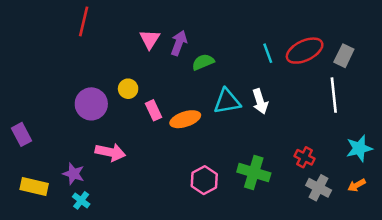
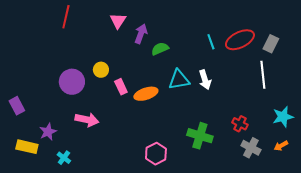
pink triangle: (150, 39) -> (118, 21), moved
purple star: (73, 174) -> (48, 132), moved, turned 30
pink hexagon: (204, 180) -> (156, 154), moved

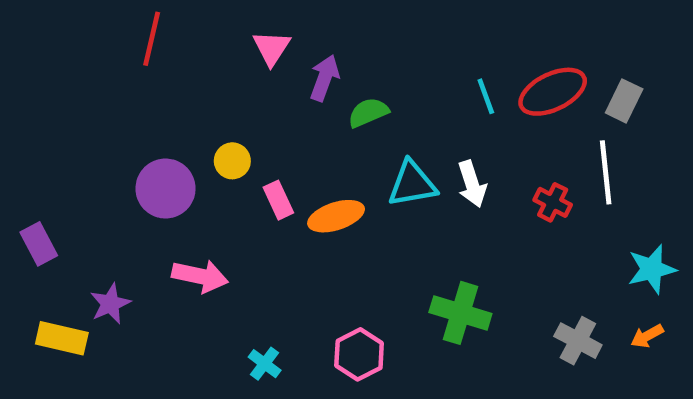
red cross: (240, 124) -> (553, 202), moved
cyan cross: (64, 158) -> (265, 364), moved

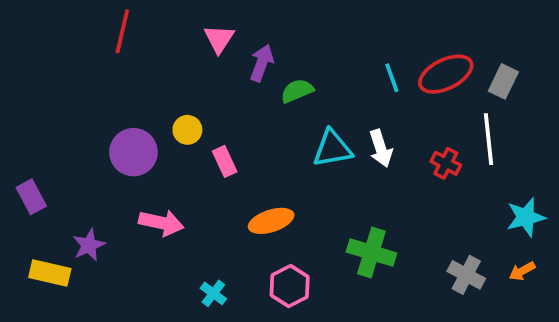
orange ellipse: (336, 216) -> (271, 221), moved

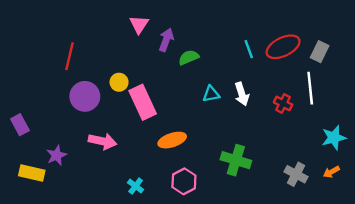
red line: (122, 31) -> (69, 56), moved
cyan triangle: (332, 148) -> (211, 94), size x0.7
pink rectangle: (225, 161) -> (143, 102), size x1.8

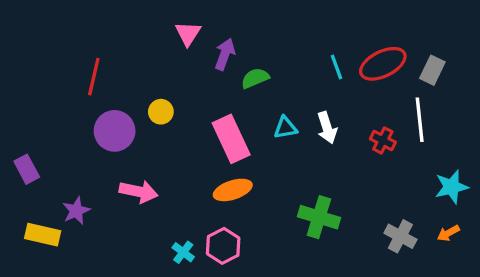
pink rectangle: (143, 102) -> (231, 139), moved
pink hexagon: (184, 181) -> (223, 246), moved

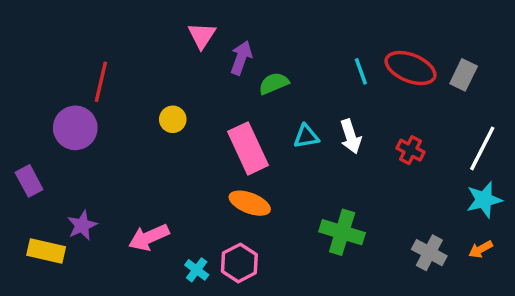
red ellipse: (383, 64) -> (410, 68), turned 48
white line: (420, 120) -> (482, 148), moved, turned 33
purple circle: (115, 131) -> (75, 128), moved
orange ellipse: (233, 190) -> (250, 203), turned 39
pink arrow: (139, 192) -> (149, 237), moved, turned 144

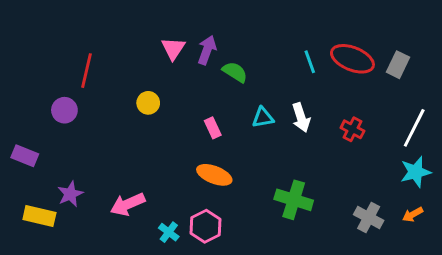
pink triangle: (202, 36) -> (173, 48), moved
green semicircle: (274, 83) -> (235, 72), turned 55
purple circle: (75, 128) -> (64, 110), size x0.7
pink rectangle: (248, 148) -> (213, 128), size x0.5
purple rectangle: (29, 181) -> (25, 156), turned -40

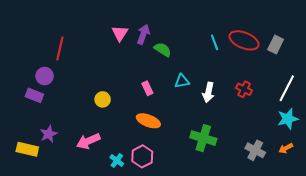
yellow circle: (148, 103) -> (103, 99), moved
white arrow: (301, 118) -> (208, 92), moved, turned 30
purple rectangle: (25, 156) -> (34, 95), moved

